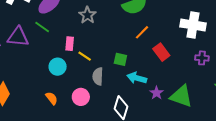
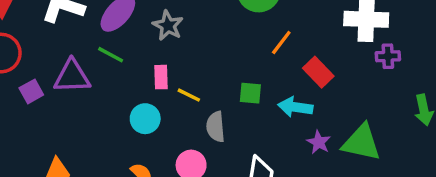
gray star: (87, 15) -> (168, 26), moved
purple cross: (202, 58) -> (388, 56), moved
cyan arrow: (137, 78) -> (295, 107), moved

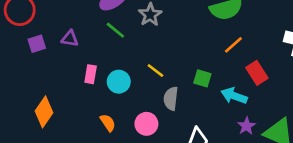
green line: (111, 55) -> (115, 30), moved
purple triangle: (72, 76) -> (70, 39), size x0.6
pink rectangle: (161, 77) -> (91, 74), moved

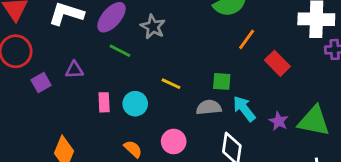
cyan arrow: (234, 96) -> (244, 109), moved, turned 45
gray semicircle: (171, 99) -> (209, 107), moved, turned 90

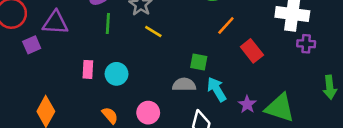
green line: (120, 51) -> (108, 23), turned 60
purple triangle: (74, 70) -> (55, 23), moved, size x1.5
yellow line: (171, 84) -> (153, 32), moved

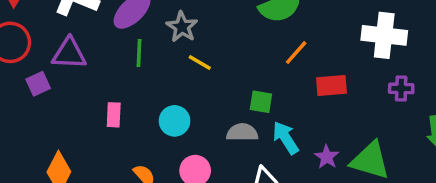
purple cross: (306, 44) -> (401, 88), moved
red rectangle: (252, 51) -> (331, 86), turned -55
cyan circle: (117, 74) -> (175, 121), moved

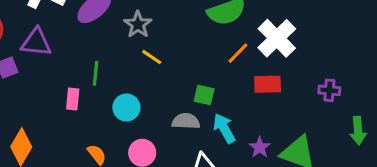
white cross: (384, 35) -> (277, 38), moved, turned 36
green line: (139, 53) -> (96, 73), moved

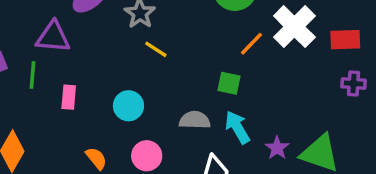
purple triangle: (36, 42) -> (53, 37), moved
green line: (96, 73) -> (33, 75), moved
red rectangle: (268, 84) -> (345, 40), moved
green square: (204, 95) -> (229, 83), moved

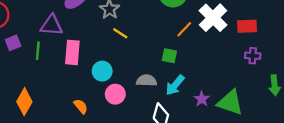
pink rectangle: (69, 97) -> (72, 52), moved, size x1.5
cyan arrow: (237, 127) -> (175, 85), turned -110
pink circle: (147, 156) -> (115, 94), moved

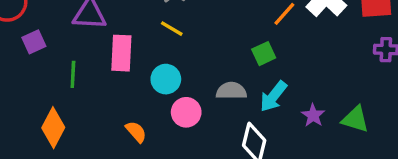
yellow line: (120, 33) -> (172, 29), moved
green line: (38, 51) -> (73, 74), moved
green square: (169, 56) -> (264, 54), turned -35
green triangle: (230, 102) -> (355, 119), size x0.7

